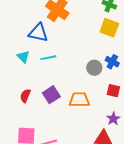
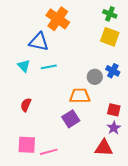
red square: (113, 91) -> (114, 110), moved
purple square: (51, 95) -> (71, 119), moved
orange trapezoid: (79, 100) -> (80, 96), moved

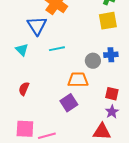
yellow square: (110, 37) -> (108, 21), turned -30
blue triangle: (39, 42) -> (37, 26), turned 45
cyan line: (49, 67) -> (57, 49), moved
blue cross: (113, 71) -> (111, 55), turned -32

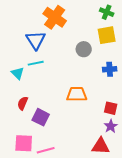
cyan line: (57, 49) -> (36, 63), moved
cyan triangle: (22, 50) -> (18, 73), moved
gray circle: (93, 61) -> (84, 49), moved
purple square: (69, 103) -> (41, 117), moved, turned -30

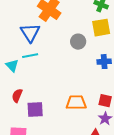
orange trapezoid: (77, 94) -> (76, 103), moved
purple square: (41, 117) -> (35, 110), turned -30

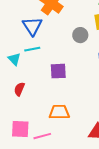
orange trapezoid: (76, 103) -> (59, 112), moved
purple square: (35, 110) -> (58, 71), moved

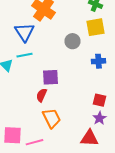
red semicircle: (19, 89) -> (42, 95), moved
orange trapezoid: (59, 112) -> (52, 118), turned 65

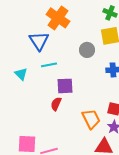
cyan line: (24, 55) -> (49, 65), moved
orange trapezoid: (52, 118) -> (91, 119), moved

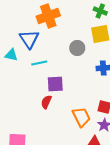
orange cross: (58, 18) -> (48, 16), turned 35
cyan triangle: (21, 74) -> (11, 55), moved, turned -32

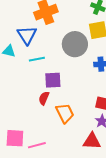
gray circle: (77, 48) -> (75, 44), size x1.6
orange trapezoid: (81, 117) -> (65, 113), moved

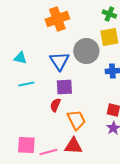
blue triangle: (27, 35) -> (59, 61), moved
cyan line: (37, 59) -> (26, 84), moved
red triangle: (92, 141) -> (73, 146), moved

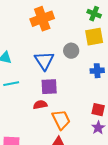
gray circle: (86, 51) -> (71, 51), size x0.6
red semicircle: (55, 105) -> (40, 105), turned 56

